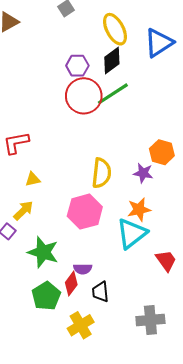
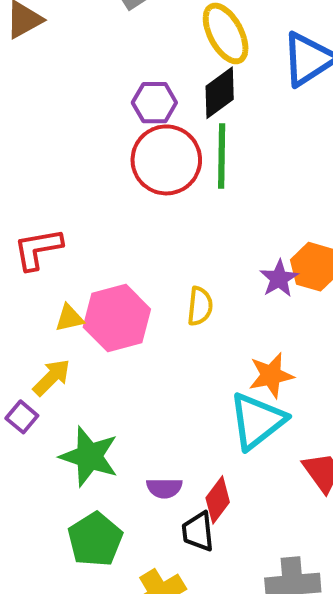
green line: (113, 94) -> (222, 156), turned -56
yellow semicircle: (101, 173) -> (200, 306), size x0.7
purple star: (143, 173) -> (279, 279), moved, turned 30
pink hexagon: (85, 212) -> (117, 318), moved
red diamond: (71, 284) -> (218, 500), moved

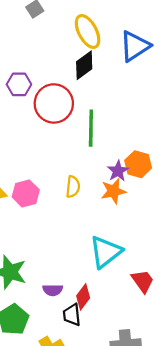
purple hexagon: (154, 103) -> (19, 84), moved
green line: (222, 156) -> (91, 128), moved
pink hexagon: (117, 318) -> (26, 193), size x0.7
orange star: (271, 375) -> (113, 191), moved

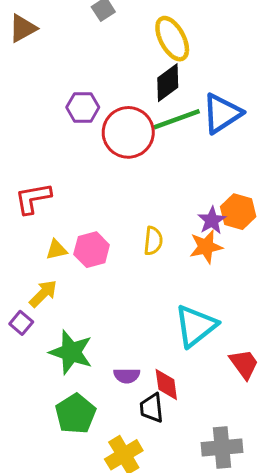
blue triangle: (135, 46) -> (222, 113), moved
green line: (91, 128) -> (177, 119), moved, turned 69
red diamond: (83, 297) -> (166, 384), turned -45

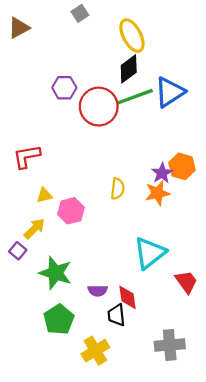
pink hexagon: (92, 250) -> (71, 211), moved

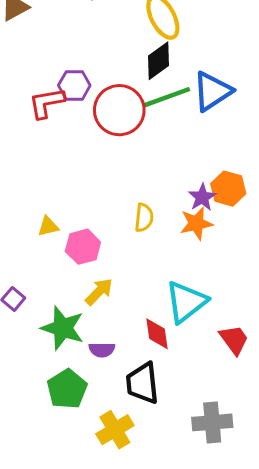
red L-shape: (27, 156) -> (47, 103), moved
yellow arrow: (34, 229) -> (99, 292), moved
purple semicircle: (98, 291) -> (102, 350), moved
red diamond: (128, 297) -> (157, 334), moved
black trapezoid: (116, 315) -> (143, 383), size x1.4

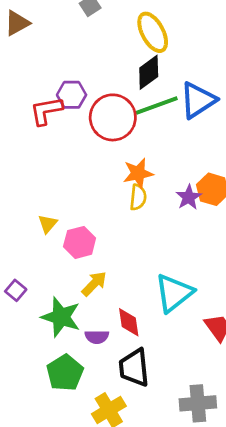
yellow semicircle: (144, 218) -> (138, 197), moved
orange star: (196, 223) -> (138, 173), moved
yellow triangle: (48, 226) -> (48, 224), turned -36
red diamond: (157, 334) -> (129, 322), moved

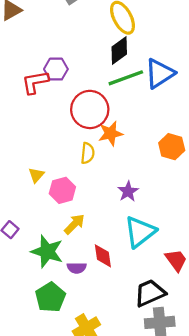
red circle: (113, 117) -> (90, 109), moved
yellow semicircle: (138, 197) -> (88, 153), moved
purple star: (189, 197) -> (128, 191), moved
black trapezoid: (134, 367) -> (150, 293), moved, turned 72

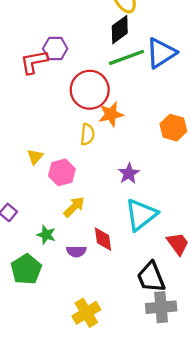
green star: (47, 251) -> (46, 235), size x0.6
black trapezoid: (150, 293) -> (151, 277), turned -88
green pentagon: (50, 297) -> (26, 269), moved

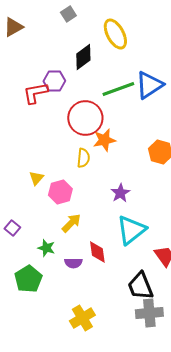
black diamond: (120, 30) -> (83, 57), moved

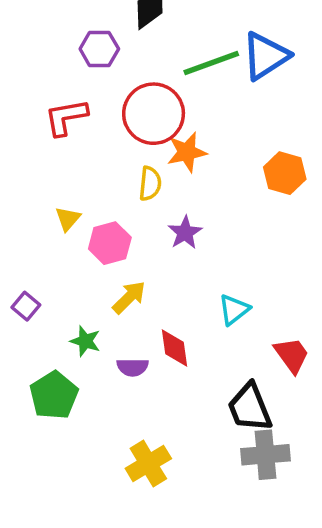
red L-shape: (35, 93) -> (66, 117), moved
purple star: (120, 193) -> (185, 233), moved
cyan triangle: (131, 230) -> (234, 310), size x0.6

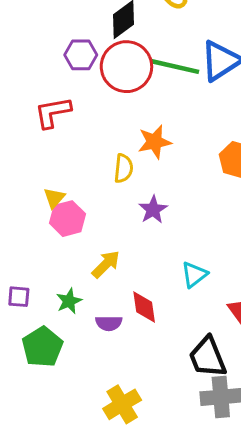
green line: (211, 63) -> (175, 67), turned 33
red circle: (154, 114) -> (126, 67), moved
pink hexagon: (110, 243) -> (67, 219), moved
purple square: (26, 306) -> (19, 297), moved, turned -35
green star: (85, 341) -> (69, 301), turned 30

